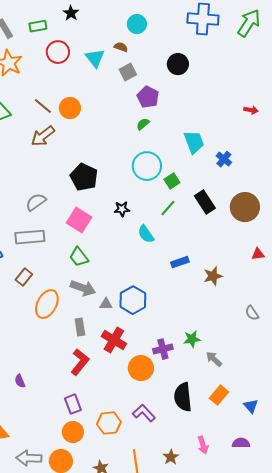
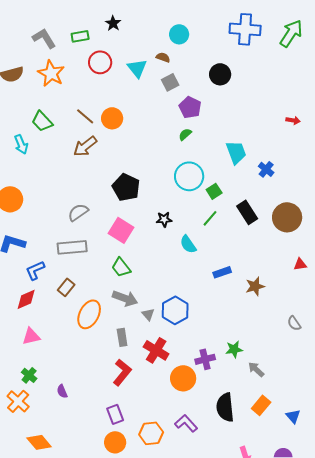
gray triangle: (106, 304) -> (148, 314), turned 48

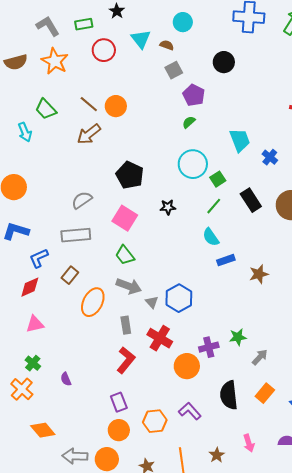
cyan triangle: (137, 68) -> (141, 39), moved
cyan semicircle: (188, 244) -> (211, 237), moved
gray arrow: (256, 369) -> (260, 357), turned 90

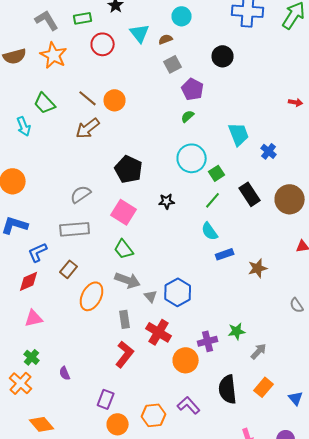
brown semicircle: (167, 45) -> (166, 39), turned -40
purple rectangle: (119, 402) -> (106, 399), moved, turned 42

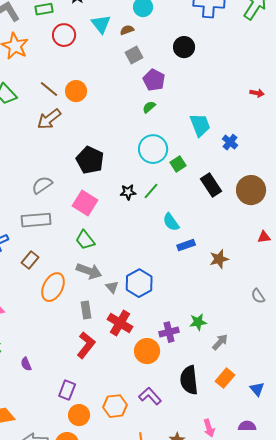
green line: (213, 200) -> (151, 191), moved

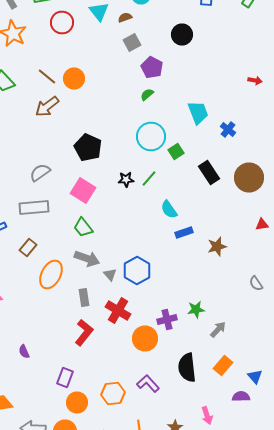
purple semicircle: (247, 426) -> (241, 396), moved

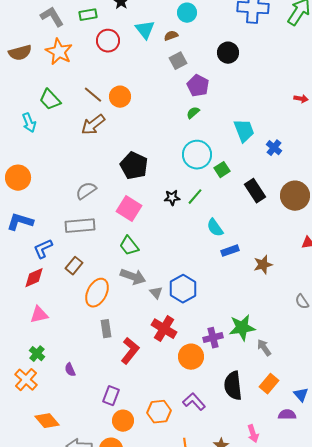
gray rectangle: (84, 298) -> (106, 329), moved
green star: (196, 310) -> (242, 328), size x1.5
gray arrow: (218, 330) -> (264, 348), turned -78

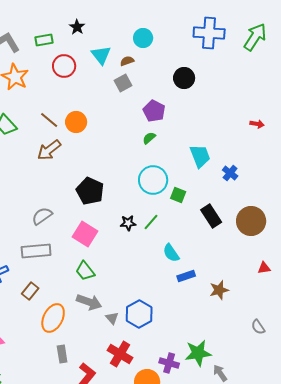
gray square: (178, 61) -> (123, 83), moved
green square: (222, 170) -> (178, 195), turned -35
purple cross: (213, 338) -> (169, 363), turned 30

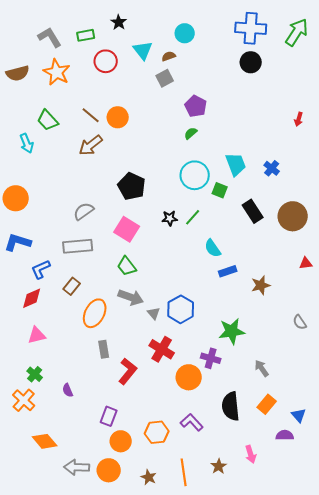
black circle: (184, 78) -> (251, 62), moved
red arrow: (257, 124) -> (299, 119), turned 96
cyan trapezoid: (200, 156) -> (236, 164), moved
green star: (198, 353) -> (232, 331), moved

